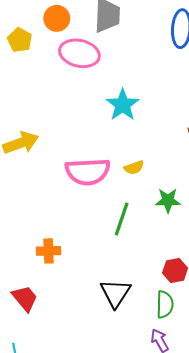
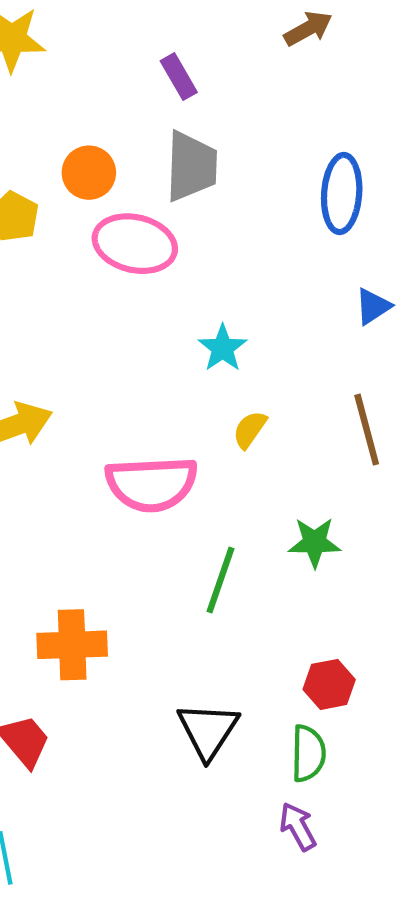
cyan star: (123, 105) -> (223, 348), size x0.7
yellow semicircle: (134, 168) -> (250, 430), moved, turned 144
orange cross: (49, 251) -> (72, 645), size x1.4

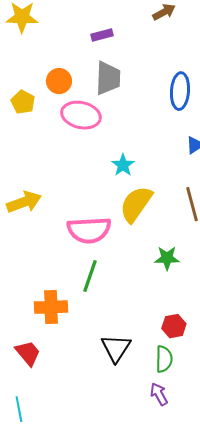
purple rectangle: (179, 77) -> (102, 35), turned -75
yellow semicircle: (250, 430) -> (136, 204), size x2.0
green line: (220, 580) -> (90, 276), moved

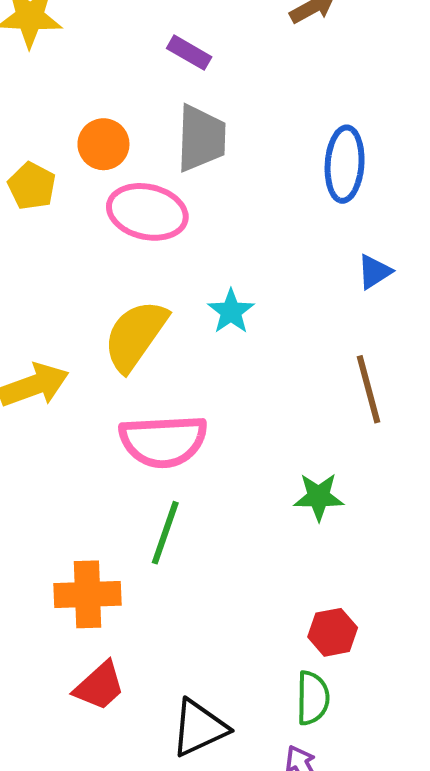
purple rectangle: (102, 35) -> (189, 53), turned 45
yellow semicircle: (136, 204) -> (135, 335), moved
black triangle: (116, 348) -> (199, 728), moved, turned 32
red trapezoid: (28, 353) -> (99, 686), moved, turned 88

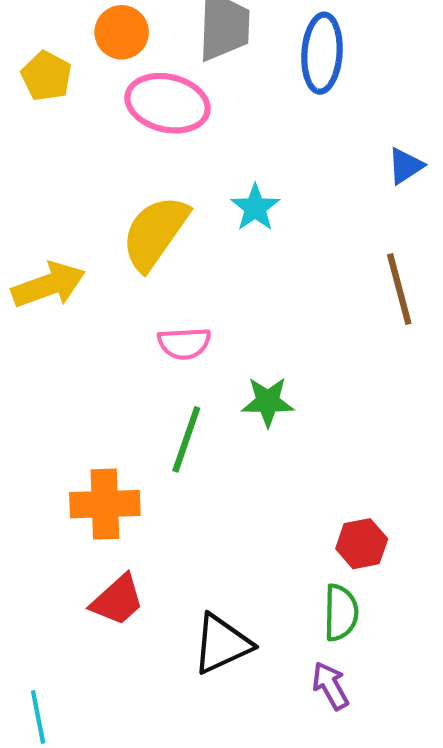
blue ellipse: (345, 164) -> (322, 53), moved
pink semicircle: (163, 441) -> (184, 343), size x0.6
green star: (319, 497) -> (268, 402), moved

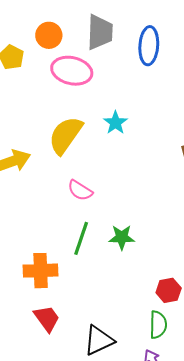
pink semicircle: (184, 343) -> (80, 190), turned 35
green star: (268, 402) -> (122, 237), moved
red trapezoid: (117, 600) -> (47, 318), turned -84

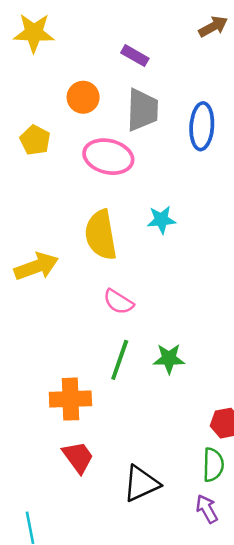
orange circle: (49, 35) -> (83, 97), moved
cyan star: (115, 123) -> (161, 220), turned 30
yellow semicircle: (66, 135) -> (101, 235), turned -45

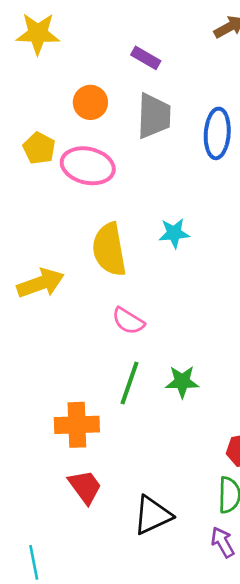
pink ellipse: (108, 157) -> (88, 166), moved

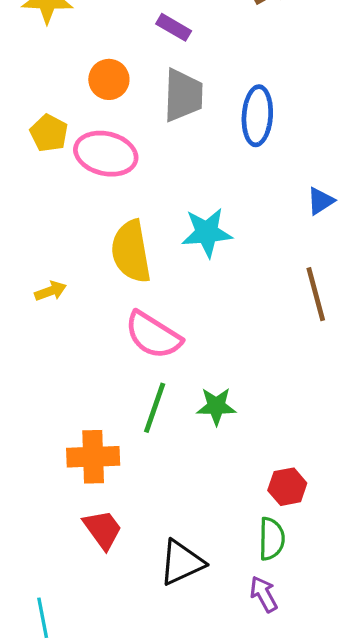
cyan star: (174, 233) -> (207, 233), size x1.4
yellow arrow: (41, 283) -> (51, 291), size x0.6
pink semicircle: (128, 321) -> (153, 335), size x1.5

